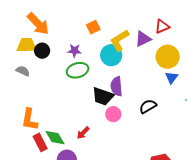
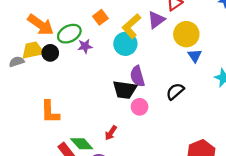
green ellipse: (78, 70) -> (69, 34), moved
gray semicircle: (23, 71) -> (17, 62), moved, turned -32
orange L-shape: (30, 120) -> (50, 112), moved

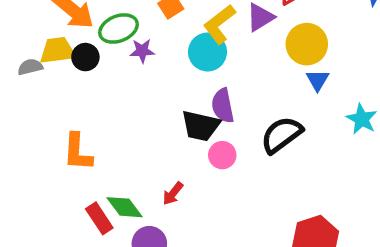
black semicircle: (175, 91) -> (281, 135), size x1.4

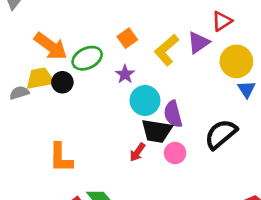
purple star: (142, 51) -> (125, 74), moved, turned -30
cyan circle: (208, 52) -> (145, 100), moved
red arrow: (173, 193) -> (137, 152), moved

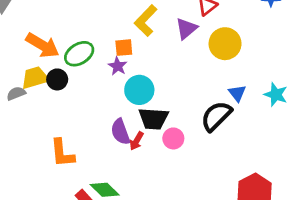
orange square: (127, 38) -> (124, 48), moved, turned 36
yellow L-shape: (166, 50) -> (146, 21), moved
blue triangle: (247, 89) -> (237, 93), moved
purple semicircle: (173, 114) -> (120, 132), moved

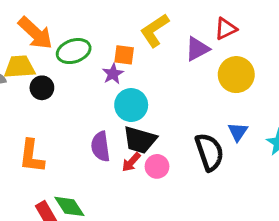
black circle: (57, 79) -> (42, 88), moved
black semicircle: (216, 116) -> (209, 152), turned 104
red arrow: (137, 141) -> (131, 162), moved

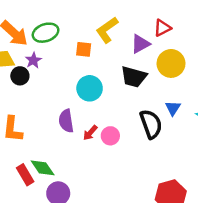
green ellipse: (74, 51) -> (46, 33), moved
purple star: (113, 74) -> (33, 60), moved
black trapezoid: (140, 140) -> (134, 77), moved

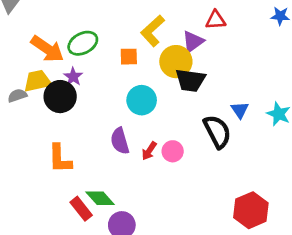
red triangle: (162, 28) -> (216, 20), turned 30
yellow circle: (171, 63) -> (176, 62), moved
black circle: (20, 76) -> (60, 97), size x1.5

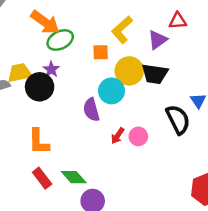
orange arrow: (47, 49) -> (45, 22), moved
yellow circle: (176, 62) -> (129, 71), moved
purple semicircle: (120, 141) -> (91, 110), moved
red rectangle: (81, 209) -> (42, 178), moved

